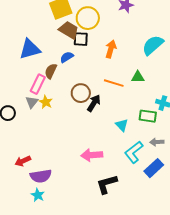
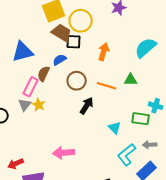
brown circle: (81, 93) -> (77, 81), moved
pink arrow: (92, 155) -> (64, 153), moved

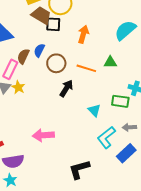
blue semicircle: (60, 60) -> (39, 50), moved, turned -32

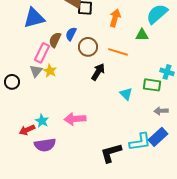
green triangle: (110, 62) -> (142, 35), moved
cyan L-shape: (106, 137) -> (140, 142), moved, turned -150
cyan star: (10, 180) -> (42, 121), moved

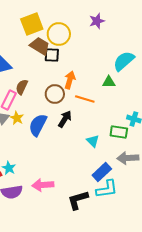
orange arrow: (115, 18) -> (70, 80), moved
blue semicircle: (71, 34) -> (38, 125), moved, size x1.6
gray arrow: (161, 111) -> (128, 158), size x1.5
pink arrow: (75, 119) -> (43, 185), moved
blue rectangle: (158, 137) -> (102, 172), moved

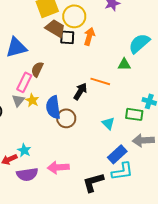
orange arrow: (70, 80) -> (89, 36), moved
brown circle: (55, 94) -> (66, 118), moved
black arrow: (65, 119) -> (80, 91), moved
blue semicircle: (38, 125) -> (53, 107), turned -35

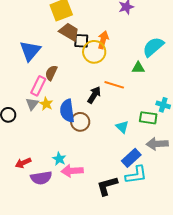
yellow circle: (74, 16) -> (94, 52), moved
blue triangle: (16, 47) -> (30, 51), turned -35
cyan star: (24, 150) -> (59, 159), moved

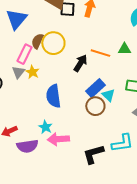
yellow circle: (94, 52) -> (53, 43), moved
green triangle: (138, 68) -> (124, 49), moved
blue semicircle: (67, 111) -> (53, 96), moved
brown circle: (80, 122) -> (95, 106), moved
blue rectangle: (131, 158) -> (95, 88), moved

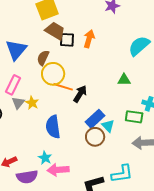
brown semicircle: (37, 41) -> (43, 58), moved
orange line: (100, 53) -> (63, 87), moved
pink rectangle: (24, 54) -> (13, 85), moved

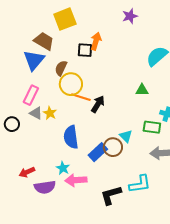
brown trapezoid: (55, 31) -> (44, 41), moved
orange arrow: (89, 39) -> (96, 41), moved
gray triangle: (18, 103) -> (36, 113), turned -40
blue rectangle: (95, 119) -> (98, 152), moved

